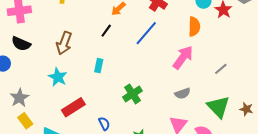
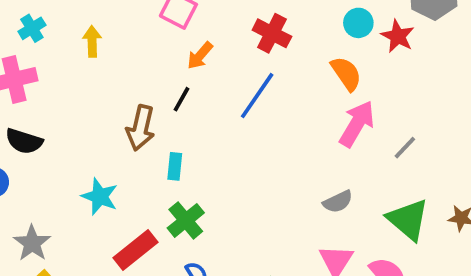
orange semicircle: (194, 27) -> (346, 74), turned -30
brown arrow: (64, 43) -> (141, 128), moved
pink arrow: (183, 57) -> (357, 124), moved
green cross: (133, 94) -> (186, 220), moved

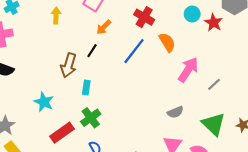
yellow arrow: (92, 41) -> (56, 16), moved
orange semicircle: (346, 74) -> (167, 42), moved

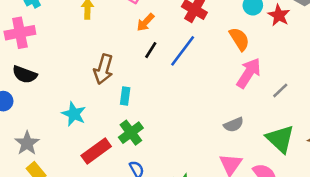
orange semicircle: (167, 42) -> (239, 39), moved
black line: (92, 51) -> (151, 50), moved

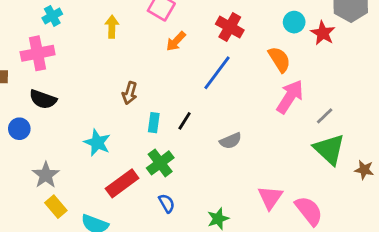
black line: (151, 50) -> (185, 121), moved
brown arrow: (103, 69) -> (130, 93), size x0.7
gray semicircle: (234, 125) -> (231, 141), moved
green triangle: (280, 139) -> (329, 149), moved

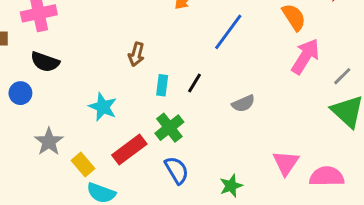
blue semicircle: (167, 203) -> (177, 170), size x1.4
yellow rectangle: (56, 207) -> (83, 164), moved
pink semicircle: (309, 211) -> (327, 176), turned -52

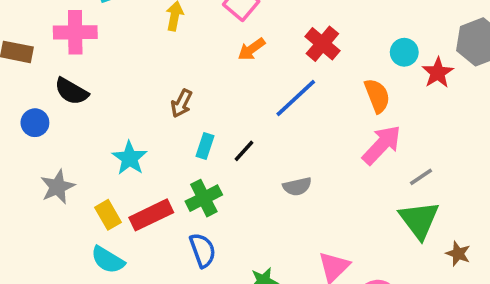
yellow rectangle: (83, 164) -> (108, 215), moved

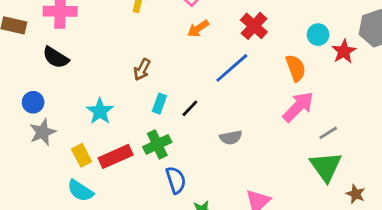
blue circle: (35, 123) -> (33, 102), moved
blue semicircle: (203, 250) -> (176, 180), moved

